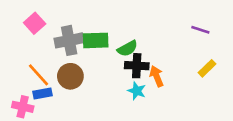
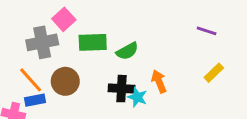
pink square: (35, 23) -> (64, 19), moved
gray cross: (69, 40) -> (42, 42), moved
black cross: (137, 66) -> (121, 89), moved

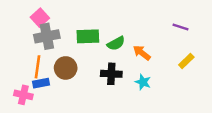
pink square: (64, 19) -> (40, 18), moved
orange line: (31, 80) -> (38, 67), turned 50
orange arrow: (159, 81) -> (142, 53), moved, turned -30
cyan star: (137, 97) -> (143, 82), moved

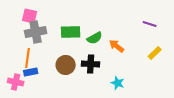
pink square: (40, 18) -> (30, 16), turned -35
brown circle: (66, 68) -> (66, 65), moved
cyan star: (143, 82) -> (118, 83), moved

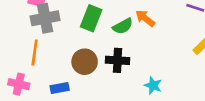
green rectangle: (71, 32) -> (91, 18), turned -66
orange arrow: (117, 46) -> (145, 18), moved
blue rectangle: (31, 72) -> (60, 88), moved

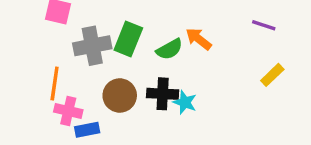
gray cross: (45, 18) -> (92, 46), moved
pink cross: (19, 84) -> (68, 111), moved
cyan star: (153, 85) -> (185, 102), moved

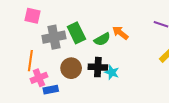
green rectangle: (128, 39) -> (76, 33), turned -48
pink cross: (68, 111) -> (39, 78), turned -35

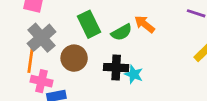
gray cross: (54, 37) -> (42, 38), moved, turned -30
brown circle: (71, 68) -> (74, 58), moved
pink cross: (39, 78) -> (42, 81), turned 35

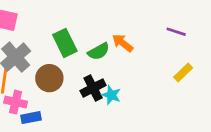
black cross: (116, 68) -> (93, 88), turned -30

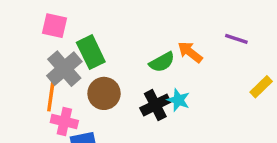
purple line: (176, 32) -> (236, 39), moved
green rectangle: (65, 43) -> (91, 52), moved
cyan star: (111, 95) -> (178, 100), moved

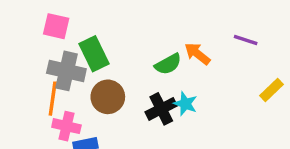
gray cross: (64, 69) -> (66, 71), turned -36

